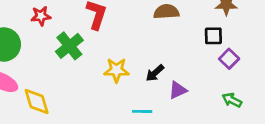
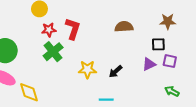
red star: (41, 16) -> (49, 30), moved
purple square: (229, 59) -> (170, 61), turned -32
purple triangle: (178, 90) -> (149, 64), moved

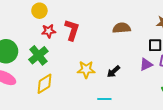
green cross: (53, 52) -> (38, 55), moved
yellow diamond: (29, 92) -> (45, 84), moved, turned 75

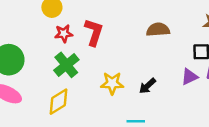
green cross: (38, 55) -> (66, 65), moved

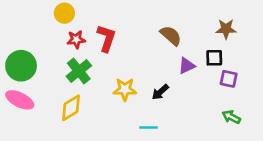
brown semicircle: (158, 30) -> (171, 36), turned 45
purple triangle: (189, 77) -> (187, 66), moved

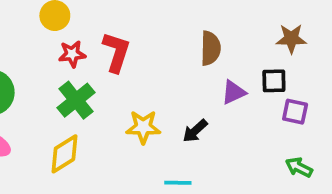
brown semicircle: (171, 36) -> (211, 48), turned 50

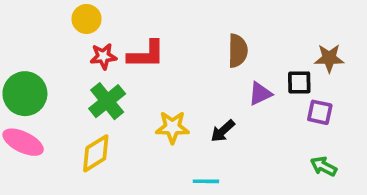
brown star: (291, 39) -> (329, 58), moved
red L-shape: (116, 52) -> (146, 54), turned 72

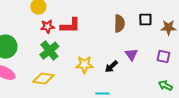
black square: (299, 82) -> (145, 20), moved
purple triangle: (260, 94) -> (131, 55), moved, turned -40
yellow diamond: (96, 153) -> (43, 79), turned 40

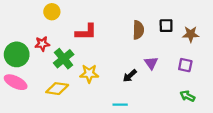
red star: (47, 27) -> (42, 44), moved
yellow star: (84, 65) -> (89, 74), moved

